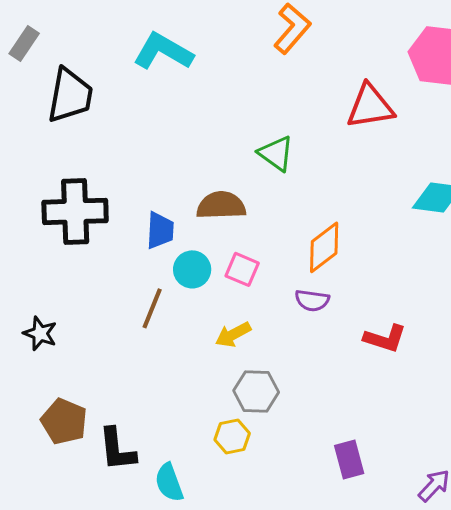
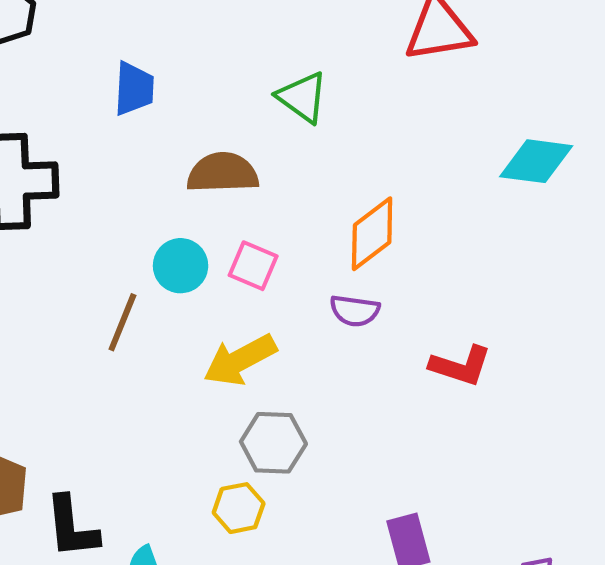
blue trapezoid: (160, 230) -> (134, 89), moved
yellow arrow: (233, 334) -> (240, 360), size x1.4

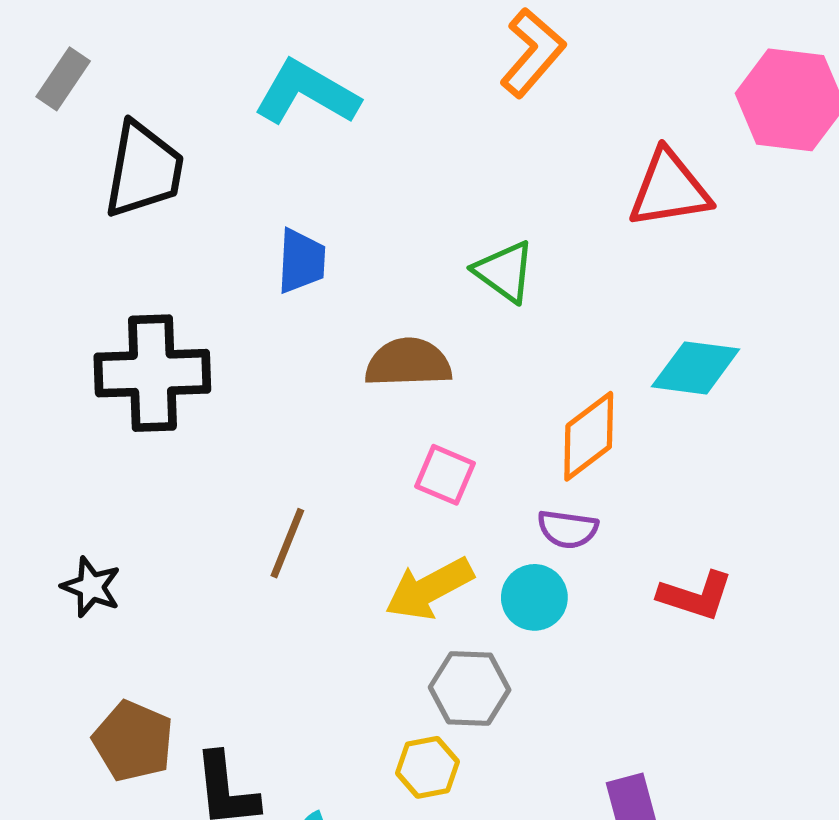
cyan diamond: (536, 161) -> (696, 368), moved
cyan circle: (181, 266) -> (534, 597), moved

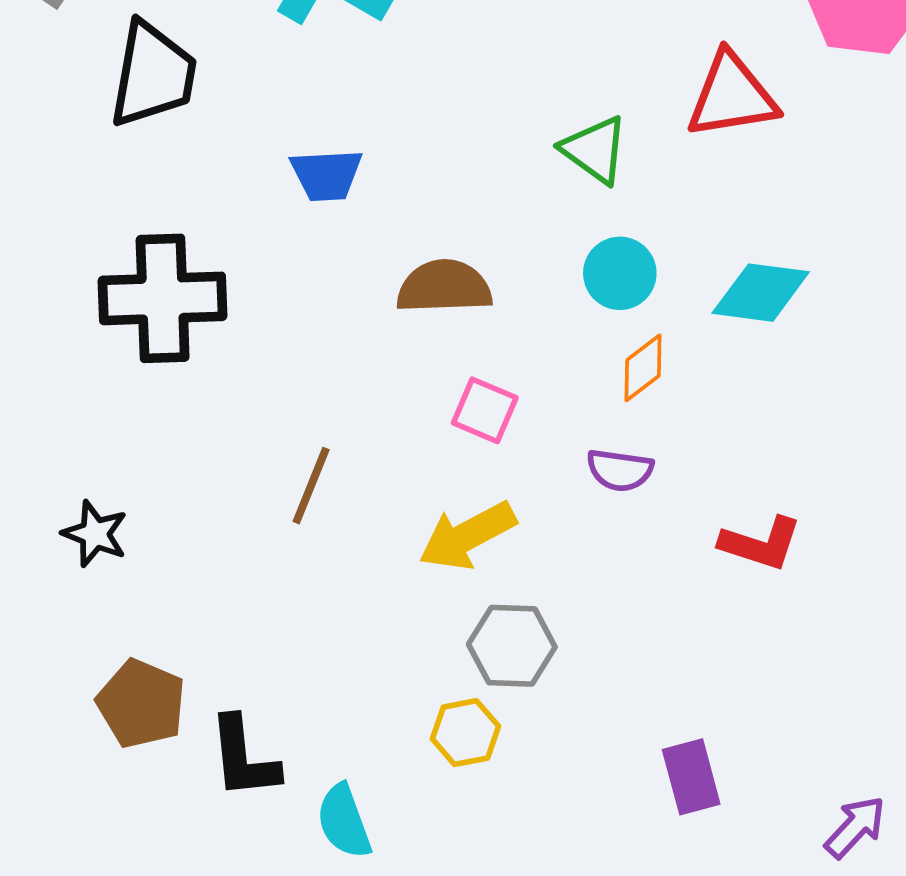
blue trapezoid: (301, 261) -> (327, 175), turned 84
green triangle: (505, 272) -> (595, 150), moved
orange diamond: (589, 436) -> (643, 368), size x0.7
cyan circle: (534, 597) -> (620, 273), moved

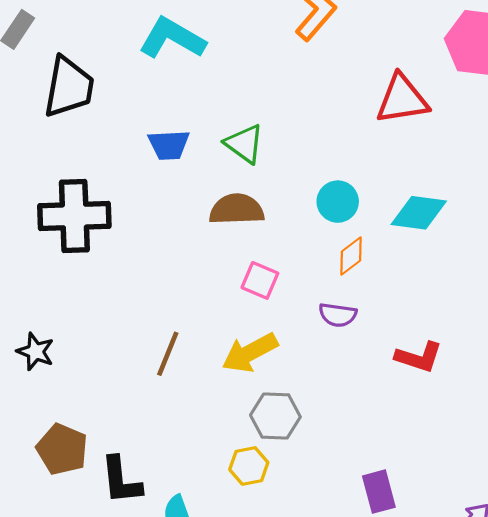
green triangle: (595, 150) -> (244, 144), moved
brown line: (311, 486) -> (168, 354), moved

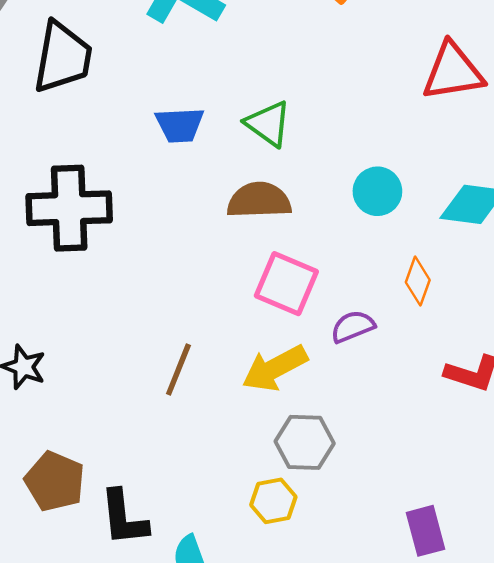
orange diamond: (351, 256) -> (418, 281), moved, turned -33
pink square: (260, 280) -> (286, 284), size x1.4
purple semicircle: (338, 315) -> (353, 327), moved, turned 150

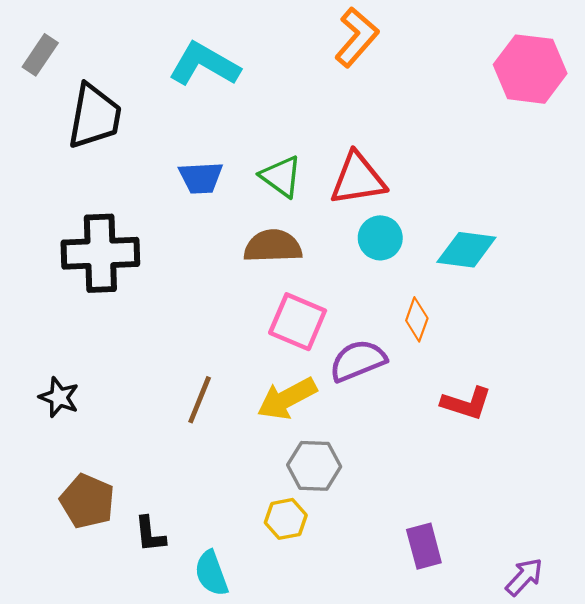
red triangle: (453, 72) -> (358, 179), moved
purple semicircle: (353, 327) -> (358, 361), size x1.4
black L-shape: (124, 518) -> (150, 534), size x0.7

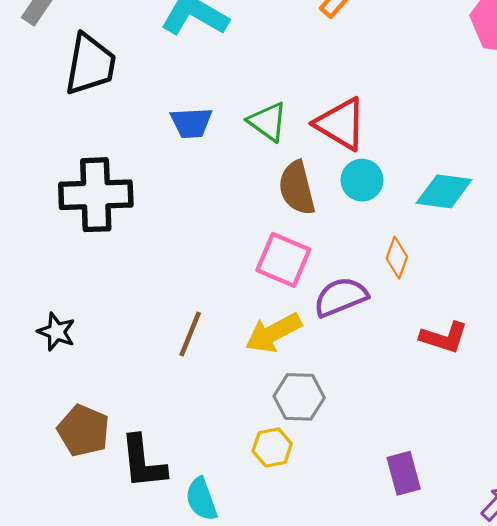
red triangle: (358, 179) -> (341, 124), turned 40
brown semicircle: (273, 246) -> (297, 188), moved, turned -102
black L-shape: (150, 534) -> (143, 462), size x1.6

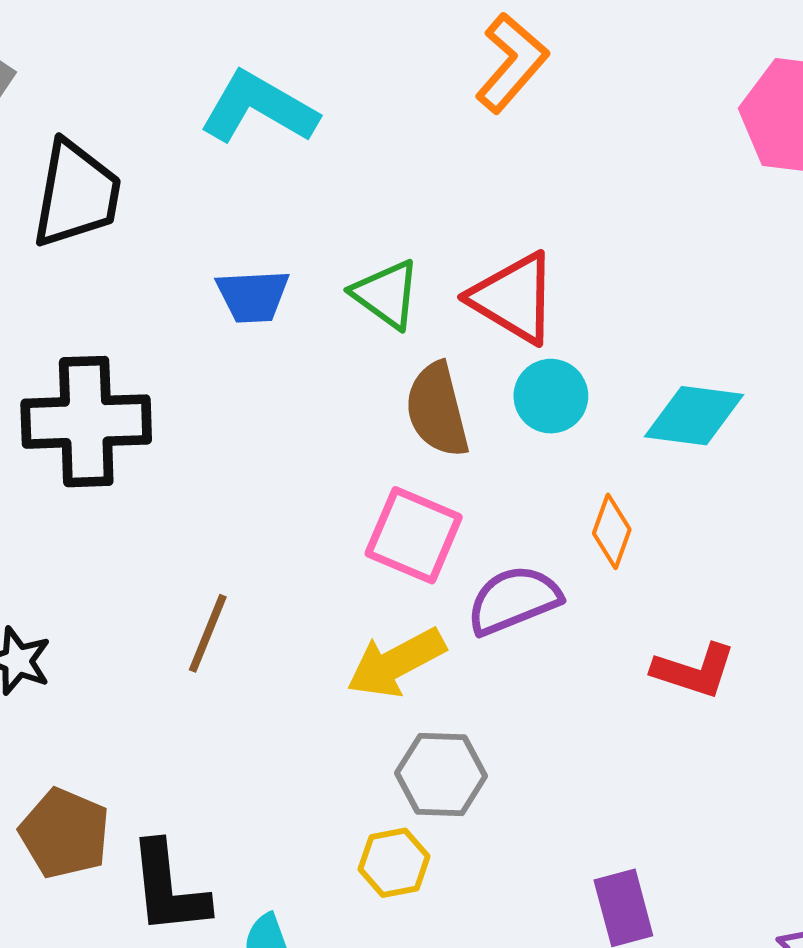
brown line: (190, 334) -> (208, 633), moved

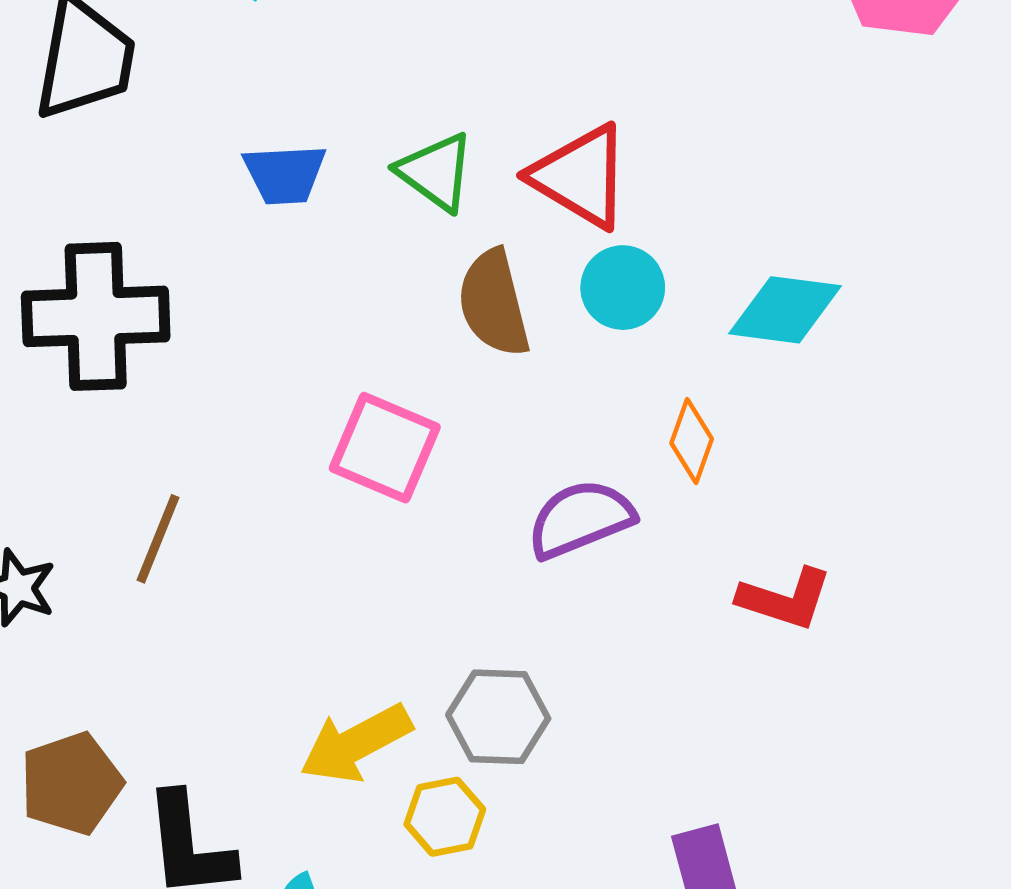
pink square: (414, 535) -> (385, 448), moved
brown line: (208, 633) -> (158, 539), moved
yellow arrow: (396, 663) -> (356, 743), moved
brown pentagon: (65, 833) -> (71, 783), turned 30

